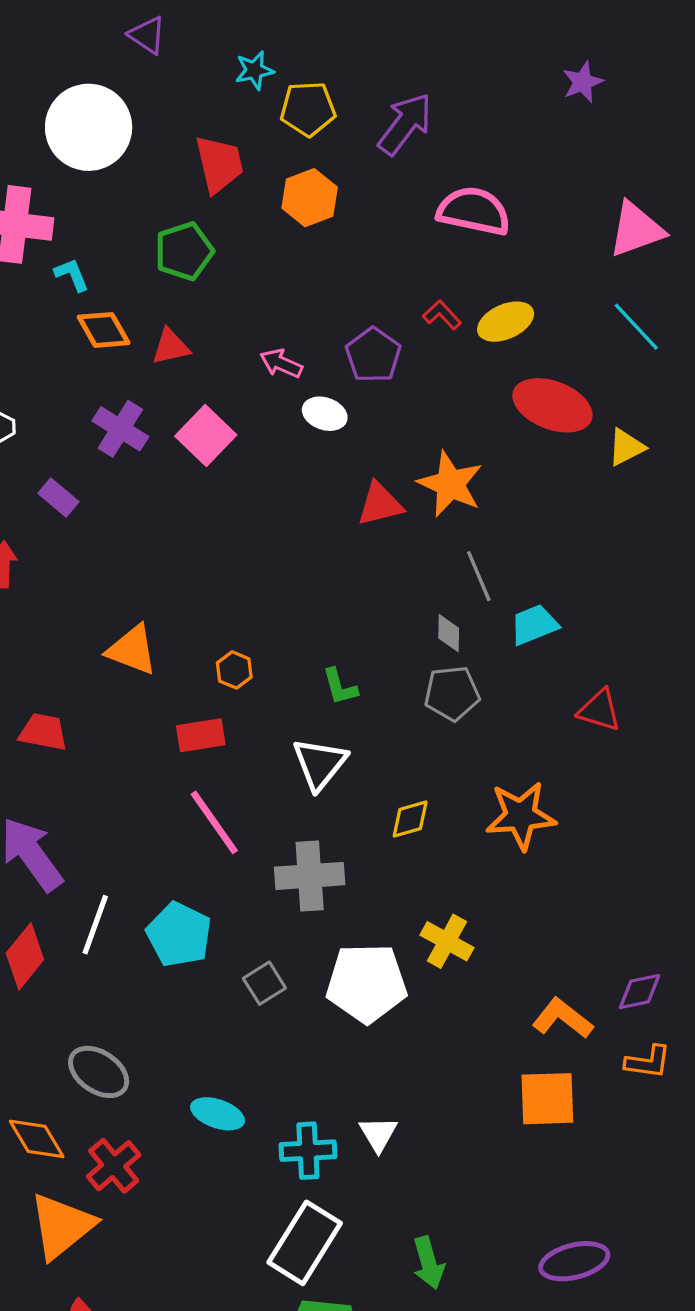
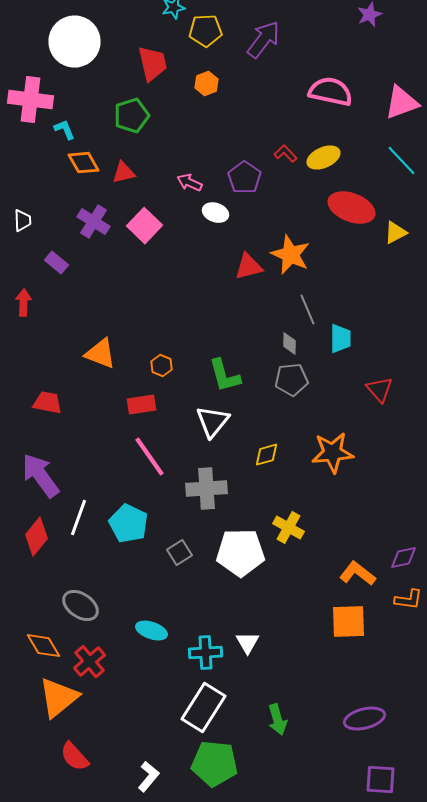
orange hexagon: (310, 198) -> (206, 84), size x0.7
pink semicircle: (474, 211) -> (330, 92), moved
cyan trapezoid: (534, 625) -> (340, 339), turned 112
green L-shape: (340, 687) -> (224, 376), size x1.5
red triangle: (599, 710) -> (380, 390), turned 32

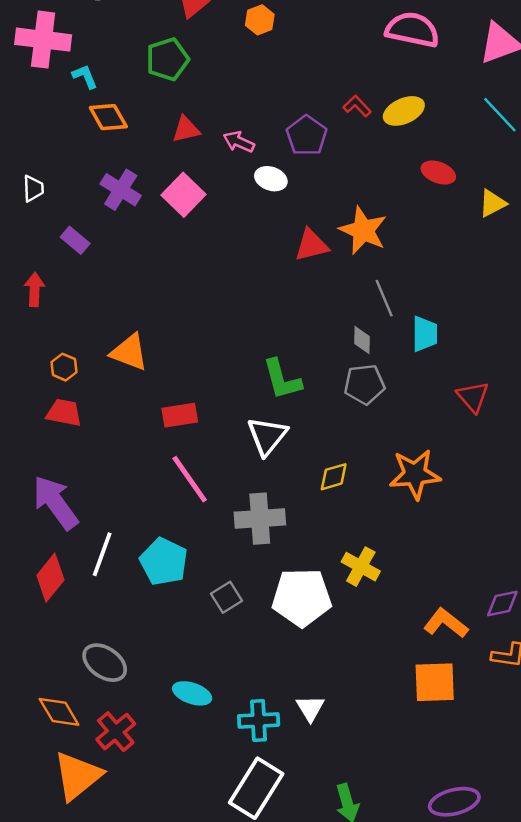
red triangle: (124, 173) -> (186, 129), moved
red ellipse: (352, 208) -> (438, 173), size x0.6
orange hexagon: (162, 366) -> (64, 367), moved

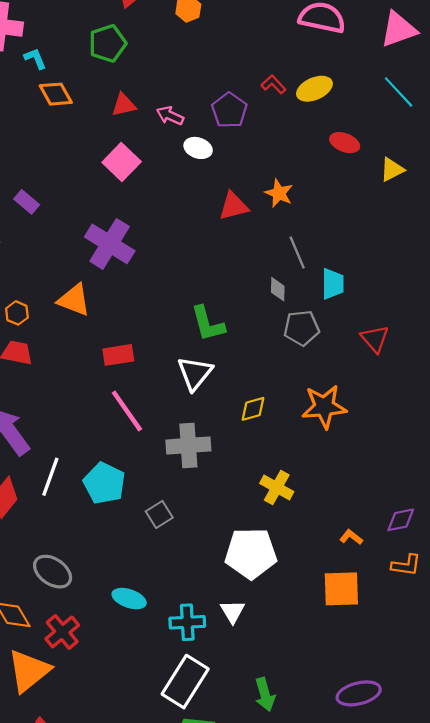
purple cross: (121, 190) -> (110, 244), moved, size x1.4
orange star: (363, 230) -> (279, 193), size x0.7
gray pentagon: (364, 384) -> (302, 328), moved
white pentagon: (302, 597) -> (251, 553), moved
orange L-shape: (446, 623) -> (351, 537), size x0.6

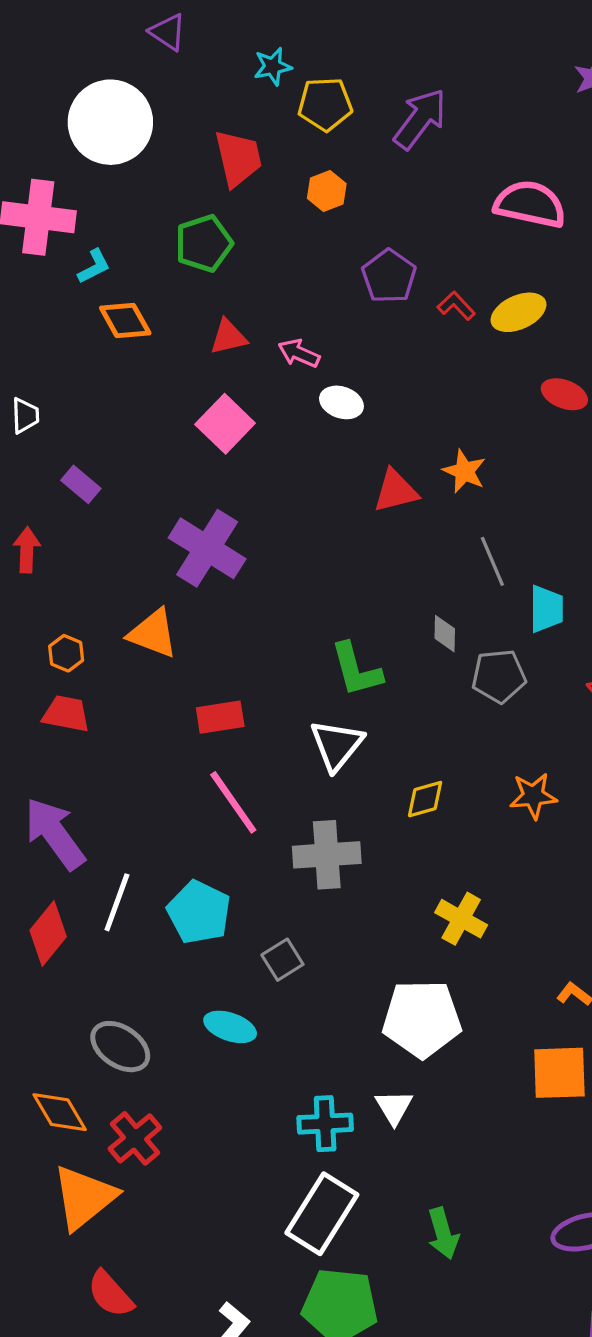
cyan L-shape: (35, 59) -> (94, 266), turned 85
purple pentagon: (229, 110) -> (389, 276), moved
gray diamond: (278, 289) -> (445, 634), moved
orange star: (324, 407) -> (533, 796), size x0.7
cyan ellipse: (129, 599) -> (230, 1027), moved

